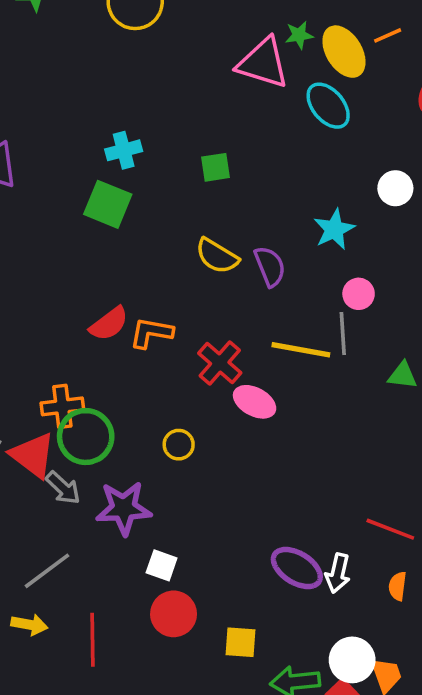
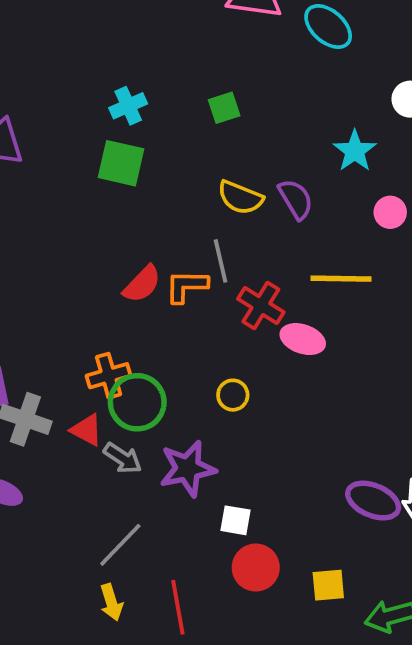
gray line: (343, 333) -> (221, 261), moved
red triangle: (33, 455) -> (87, 430), size x0.7
yellow arrow: (29, 625) -> (111, 602), turned 72

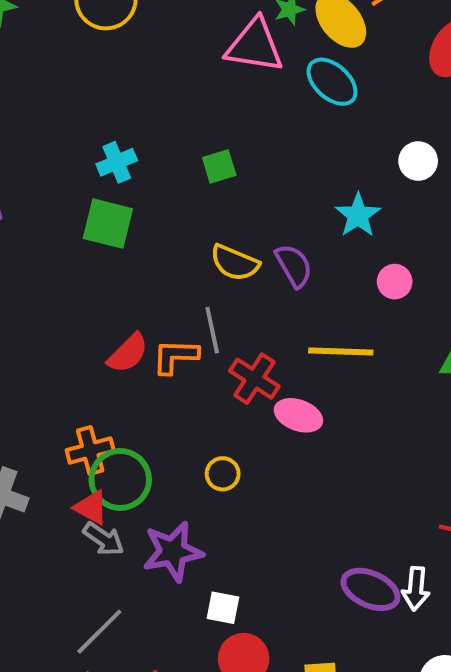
red triangle: (87, 430) -> (91, 508), moved

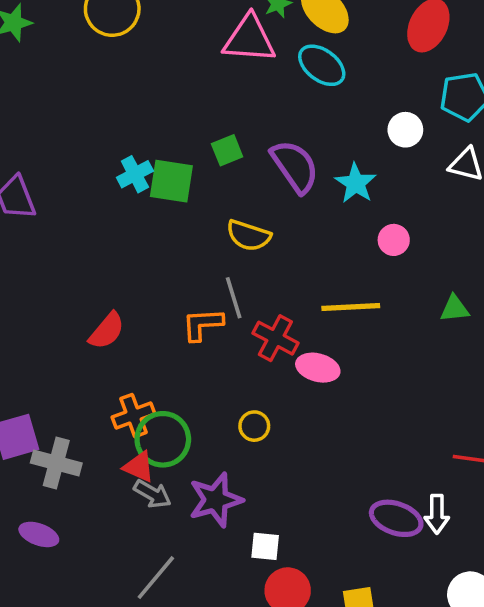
cyan cross: (117, 162) -> (135, 174), moved
green square: (108, 224) -> (171, 181), moved
purple semicircle: (294, 266) -> (295, 166), moved, size x1.4
red semicircle: (128, 353) -> (107, 331), moved

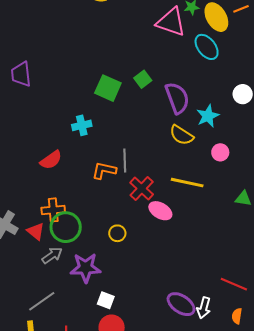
green square: (227, 150) -> (143, 79), turned -30
cyan cross: (135, 174) -> (82, 125), moved
yellow semicircle: (249, 236) -> (181, 135), moved
red triangle: (139, 467) -> (36, 231), moved
gray arrow: (152, 494) -> (52, 255), turned -80

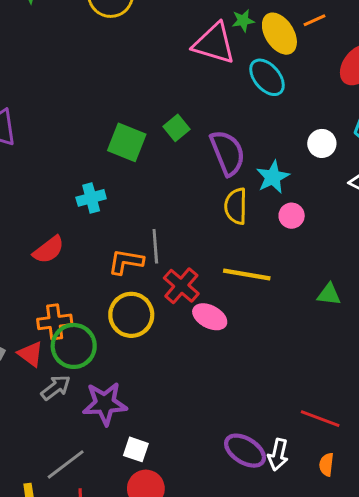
yellow semicircle: (181, 135) -> (236, 206), turned 60
pink circle: (220, 152) -> (292, 216), moved
yellow circle: (117, 233) -> (131, 315), moved, size x1.8
gray line: (42, 301) -> (66, 464), moved

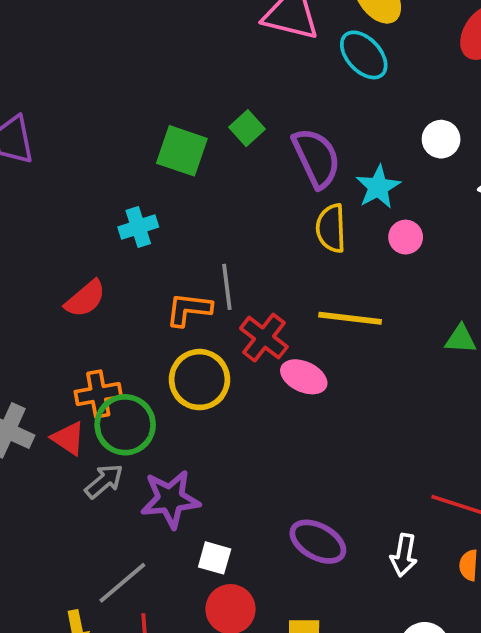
purple ellipse: (245, 451) -> (318, 542), moved

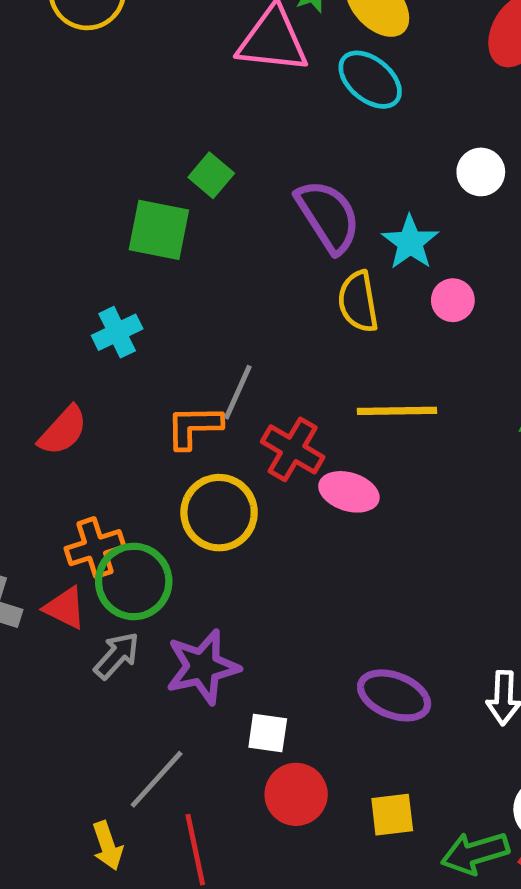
green square: (247, 128) -> (211, 175), moved
gray line: (227, 287) -> (238, 392), turned 39

